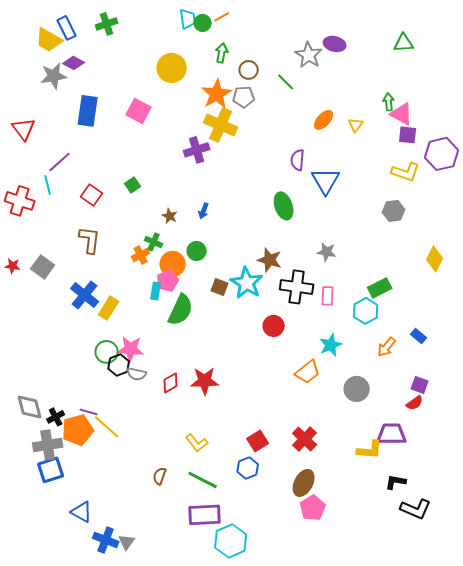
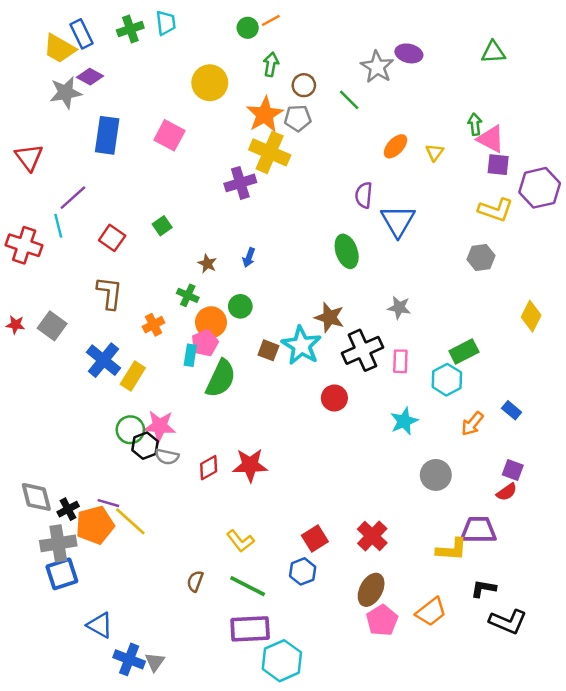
cyan trapezoid: (188, 19) -> (166, 23), moved
orange cross: (141, 255) -> (154, 325), moved
black cross: (297, 287) -> (362, 350), turned -32
orange trapezoid: (308, 372) -> (431, 612), moved

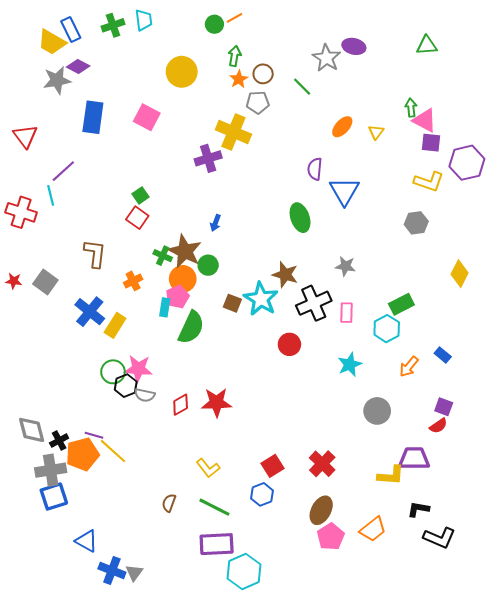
orange star: (265, 115) -> (239, 79), moved, size x0.6
red square: (112, 238) -> (137, 218), moved
brown star: (207, 264) -> (185, 251), moved, size x2.0

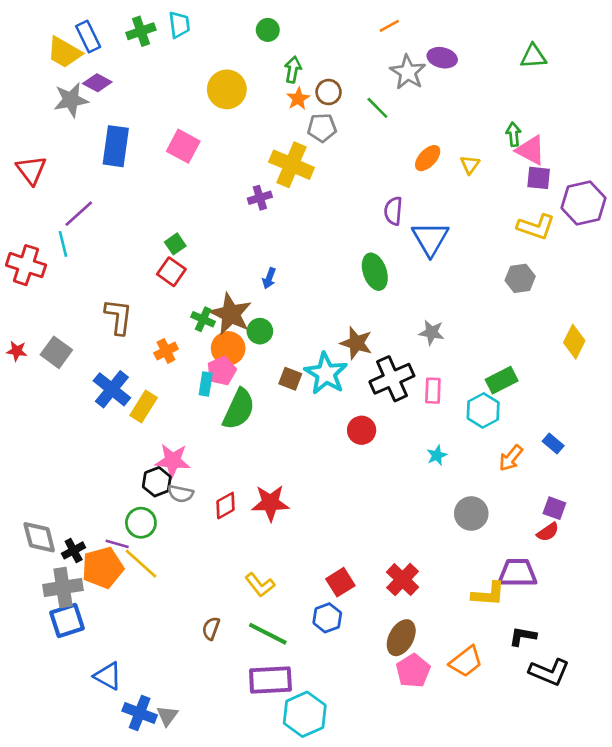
orange line: (234, 18) -> (389, 26), moved
purple cross: (208, 158) -> (260, 198), size x0.7
cyan star: (350, 364) -> (437, 455), size x0.7
green circle: (113, 372) -> (141, 523), moved

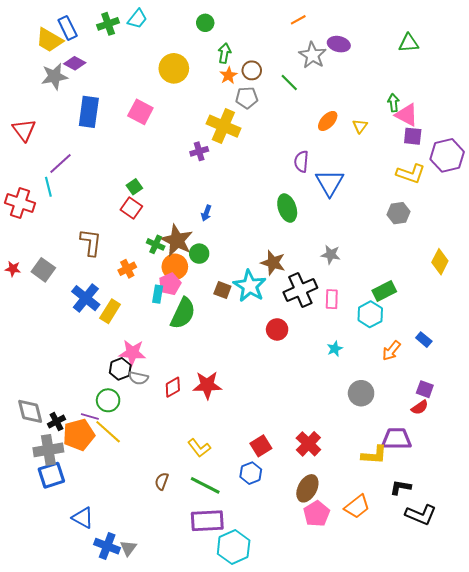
cyan trapezoid: (179, 25) -> (137, 19), turned 45

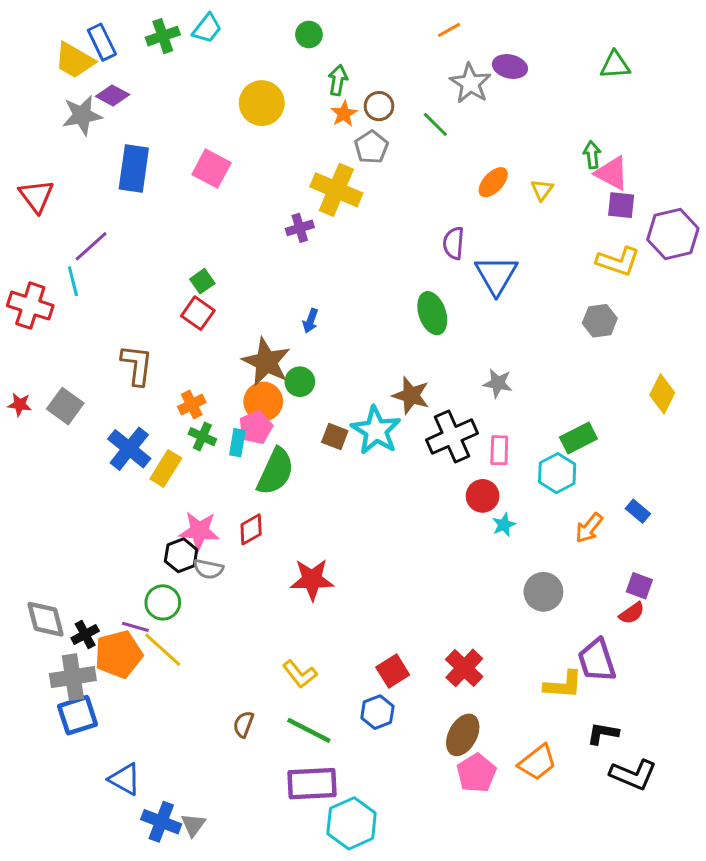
gray pentagon: (247, 98) -> (371, 147), turned -30
green cross: (156, 244) -> (202, 437), moved
red circle: (277, 329) -> (483, 496), moved
red diamond: (173, 387) -> (251, 529), moved
purple trapezoid: (396, 439) -> (597, 660), turned -108

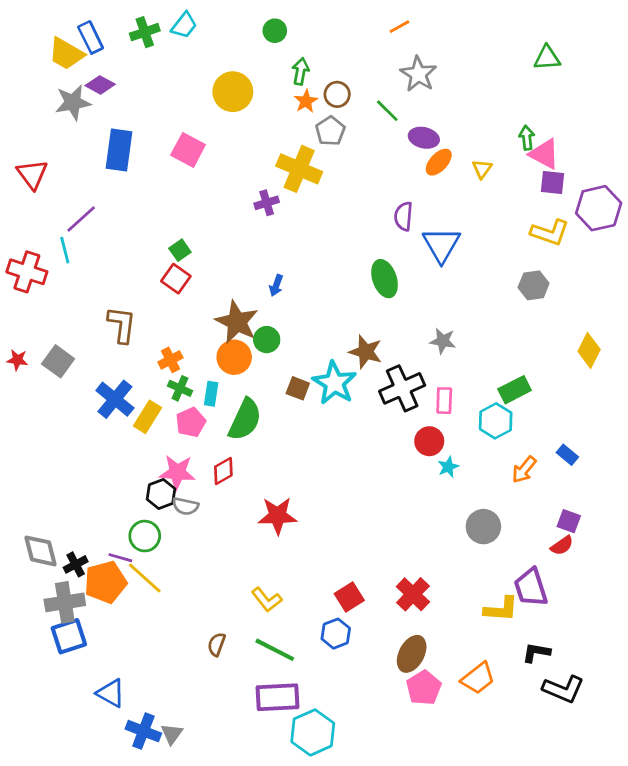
purple ellipse: (510, 66) -> (424, 138), moved
pink pentagon: (256, 427) -> (191, 422), moved

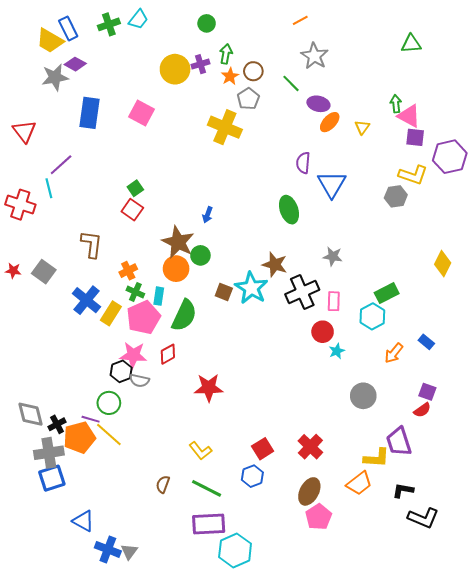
purple cross: (267, 203) -> (200, 64), moved
gray hexagon: (534, 285) -> (396, 196), moved
pink pentagon: (191, 422) -> (143, 317), size x1.5
orange trapezoid: (478, 678) -> (359, 483), moved

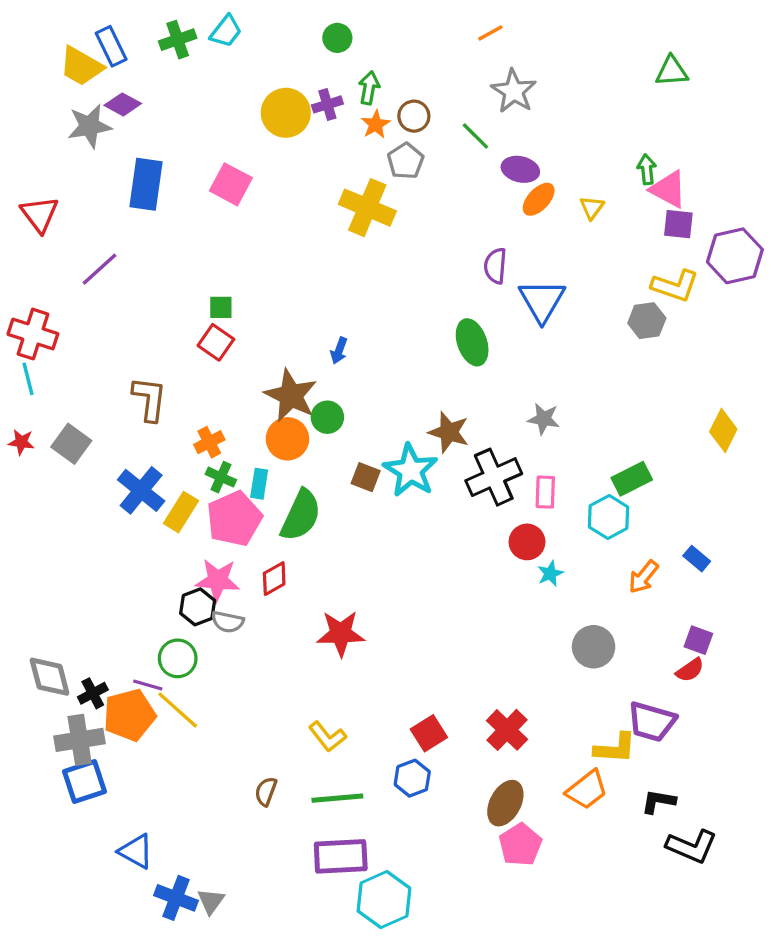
cyan line: (49, 188) -> (28, 379), moved
green square: (135, 188) -> (221, 307), turned 35
purple trapezoid: (399, 442) -> (652, 722), turned -56
green line: (207, 488) -> (337, 798), turned -32

